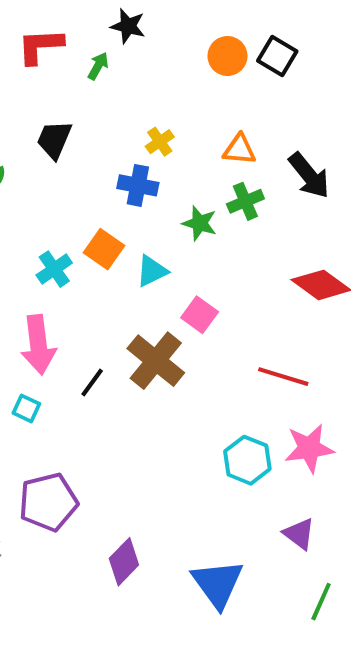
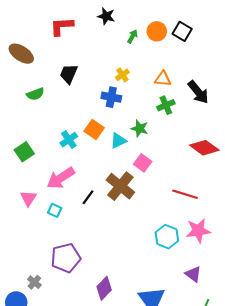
green arrow: (98, 66) -> (133, 36), moved
green star: (200, 223) -> (140, 128), moved
pink arrow: (38, 345) -> (61, 178), turned 64

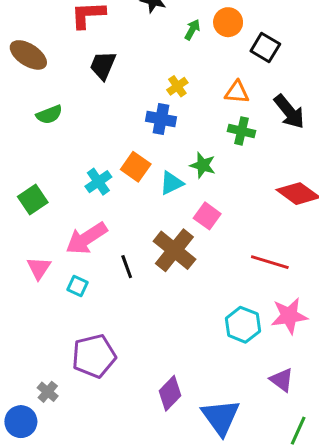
black square: (182, 31) -> (265, 48), moved
black trapezoid: (69, 74) -> (103, 65), moved
green cross: (166, 105) -> (241, 131), turned 36
black line: (88, 197) -> (127, 267), turned -56
purple diamond: (104, 288) -> (170, 393), moved

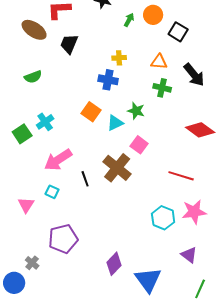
brown ellipse: (28, 55) -> (34, 30), moved
yellow cross: (177, 86) -> (119, 58), turned 32
cyan cross: (98, 182) -> (45, 122), moved
pink triangle: (39, 268) -> (26, 205), moved

